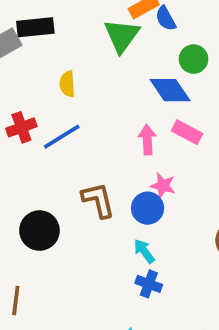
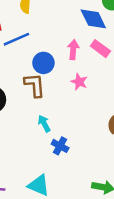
blue circle: (148, 208) -> (43, 63), moved
cyan arrow: (144, 251) -> (44, 124), moved

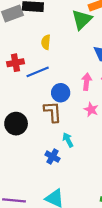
cyan arrow: (44, 124) -> (68, 140), moved
blue cross: (60, 146) -> (53, 157), moved

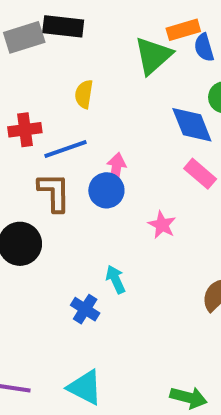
pink arrow: (87, 82) -> (116, 169), moved
brown L-shape: (53, 112) -> (54, 192), moved

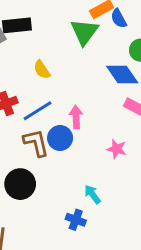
yellow semicircle: (84, 94) -> (42, 70), turned -30
blue circle: (106, 190) -> (60, 138), moved

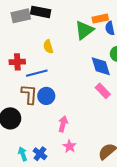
pink arrow: (76, 117) -> (63, 124), moved
pink star: (117, 149) -> (70, 146), moved
cyan arrow: (92, 194) -> (23, 154), moved

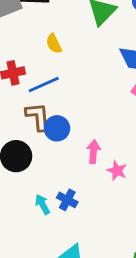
blue circle: (46, 96) -> (57, 128), moved
pink star: (70, 146) -> (117, 171), moved

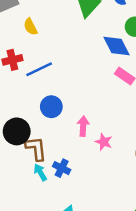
yellow semicircle: (54, 44) -> (30, 27), moved
brown L-shape: (38, 117) -> (36, 149), moved

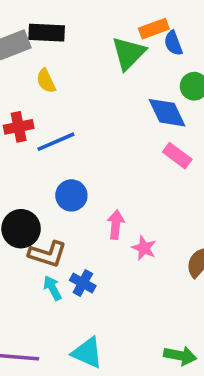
brown L-shape: (36, 149) -> (47, 254), turned 112

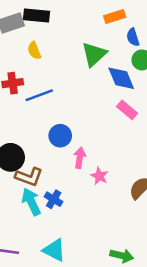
blue semicircle: (173, 43) -> (133, 37), moved
green triangle: (128, 53) -> (94, 54), moved
blue circle: (71, 195) -> (60, 136), moved
cyan arrow: (52, 288) -> (31, 202), size x1.5

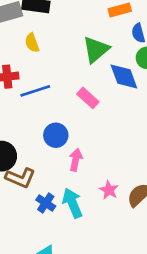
pink rectangle: (127, 110) -> (88, 98), moved
pink star: (99, 176) -> (109, 190), moved
cyan arrow: (31, 202) -> (72, 203), moved

